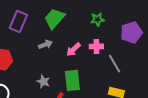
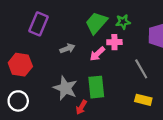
green trapezoid: (54, 18) -> (96, 23), moved
pink cross: (96, 46) -> (114, 42), moved
gray star: (43, 81) -> (65, 88), size x1.6

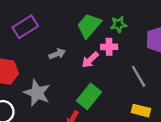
purple rectangle: (39, 24) -> (25, 27), turned 35
green rectangle: (96, 87) -> (89, 96), turned 45
gray star: (65, 88) -> (37, 93), moved

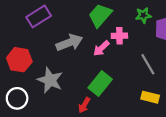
green star: (119, 24) -> (143, 15), moved
gray arrow: (57, 54) -> (69, 43), size x1.6

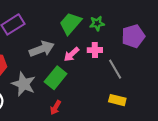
green star: (143, 15) -> (97, 23), moved
pink cross: (119, 36) -> (95, 50), moved
green rectangle: (100, 84) -> (56, 78), moved

